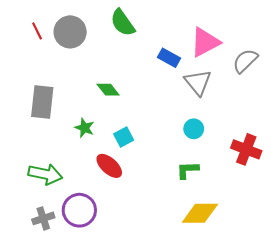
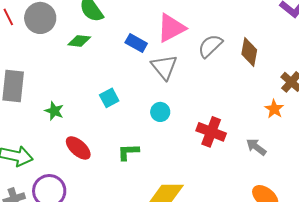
green diamond: (108, 90) -> (79, 41), moved, turned -45
cyan square: (124, 137) -> (109, 98), moved
green L-shape: (188, 170) -> (128, 152), moved

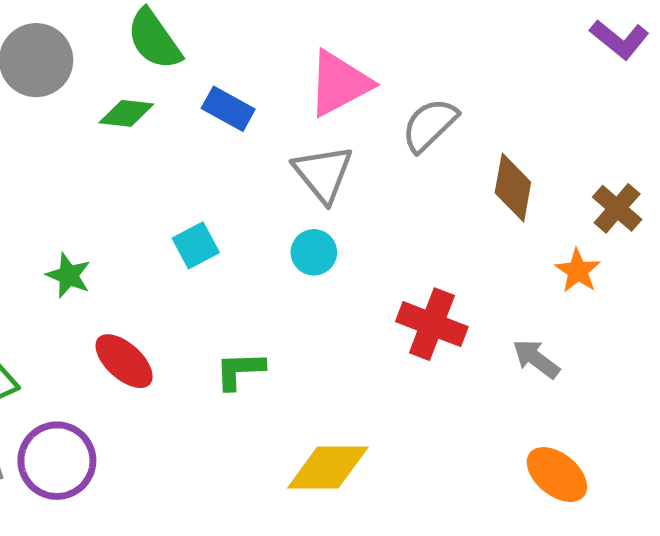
blue rectangle: (136, 43) -> (228, 109), moved
brown diamond: (249, 52) -> (513, 187), moved
cyan circle: (160, 112) -> (314, 252), moved

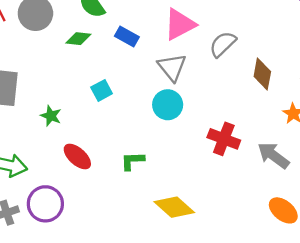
cyan square: (196, 245) -> (102, 90), moved
cyan circle: (314, 252) -> (168, 105), size x1.4
gray arrow: (536, 359) -> (273, 155), size x1.4
yellow diamond: (328, 468) -> (174, 207), turned 42

